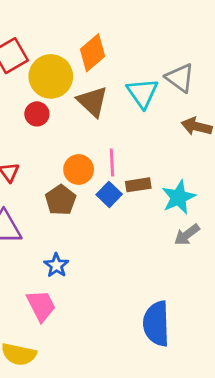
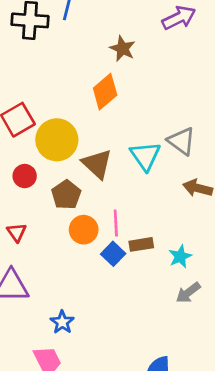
orange diamond: (92, 53) -> (105, 92), moved
red circle: (37, 114) -> (25, 176), moved
cyan star: (179, 197) -> (180, 256), size x0.7
brown pentagon: (61, 200) -> (66, 195), moved

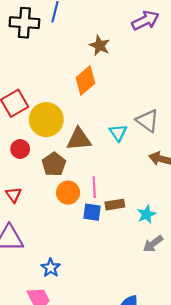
cyan triangle: (145, 156) -> (118, 133), size x0.7
brown triangle: (97, 164) -> (79, 139), turned -48
blue square: (113, 254) -> (92, 212), turned -36

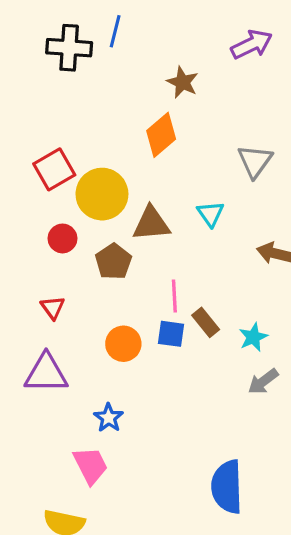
gray triangle: (148, 121) -> (255, 161), moved, turned 30
orange circle: (68, 193) -> (123, 344), moved
brown rectangle: (115, 205) -> (206, 322), turned 60

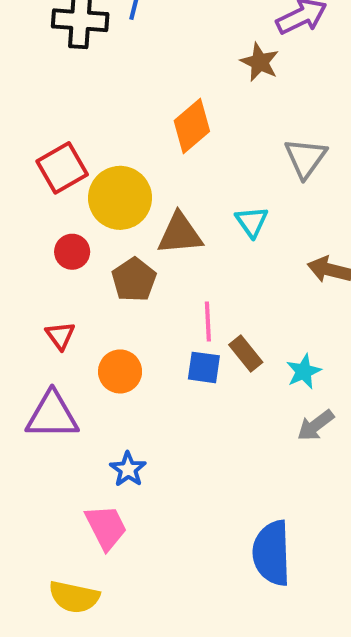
brown star: (183, 82) -> (260, 62), moved
orange circle: (123, 344) -> (120, 371), moved

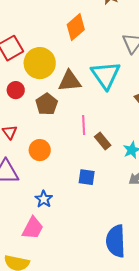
cyan triangle: (252, 222) -> (106, 75), size x1.8
blue square: (204, 367) -> (87, 177), moved
pink trapezoid: (106, 527) -> (33, 228), turned 55

